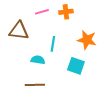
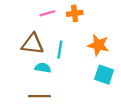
brown triangle: (19, 31) -> (33, 44), moved
cyan square: (76, 66) -> (104, 75), moved

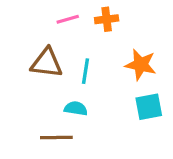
cyan semicircle: (43, 68) -> (76, 108), moved
cyan square: (104, 75) -> (149, 107), turned -30

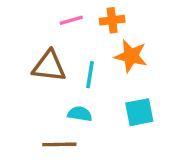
orange star: (141, 65) -> (131, 56), moved
cyan square: (149, 107) -> (139, 112), moved

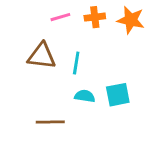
orange star: (131, 56) -> (131, 20), moved
cyan semicircle: (80, 114) -> (85, 96), moved

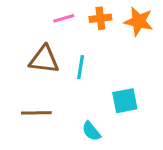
cyan semicircle: (85, 96) -> (91, 131), moved, turned -138
brown line: (50, 122) -> (36, 113), moved

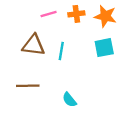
cyan square: (125, 101) -> (104, 48), moved

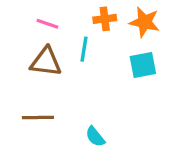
pink line: (49, 14) -> (47, 24), moved, turned 35
cyan line: (61, 51) -> (84, 49), moved

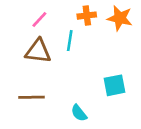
pink line: (47, 24) -> (39, 19), turned -66
cyan square: (143, 65) -> (114, 85), moved

